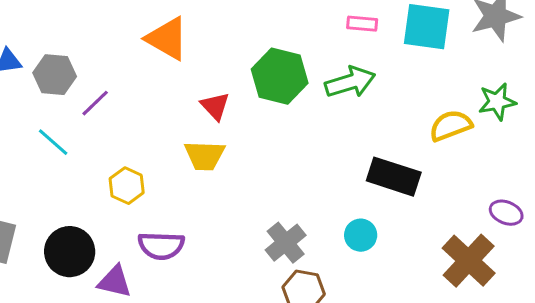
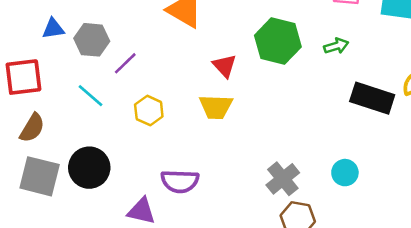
green arrow: (350, 82) -> (336, 46), size x0.6
black rectangle: (394, 177) -> (372, 98), moved
yellow hexagon: (127, 186) -> (149, 111), moved
black circle: (70, 252) -> (89, 168), moved

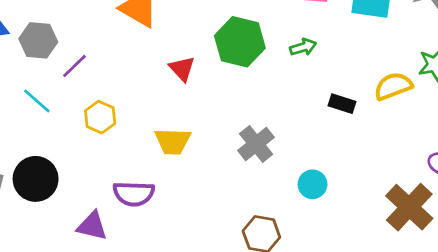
black rectangle: (372, 98) -> (342, 104), size x0.6
yellow trapezoid: (216, 107) -> (173, 141), moved
gray cross: (283, 179) -> (256, 144), moved

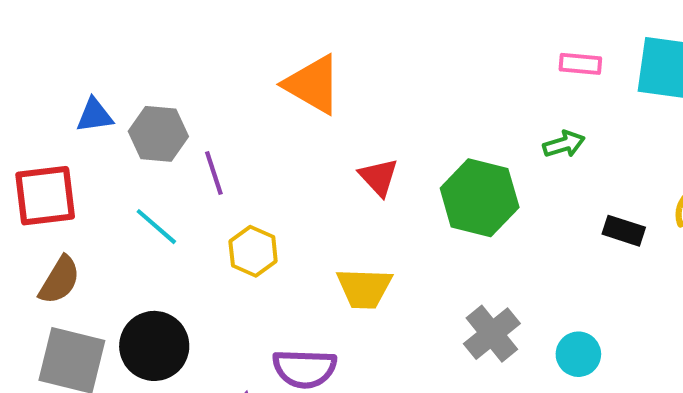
green hexagon: (240, 42) -> (480, 198), moved
purple line: (75, 66) -> (214, 173), turned -64
gray cross: (256, 144) -> (492, 334), moved

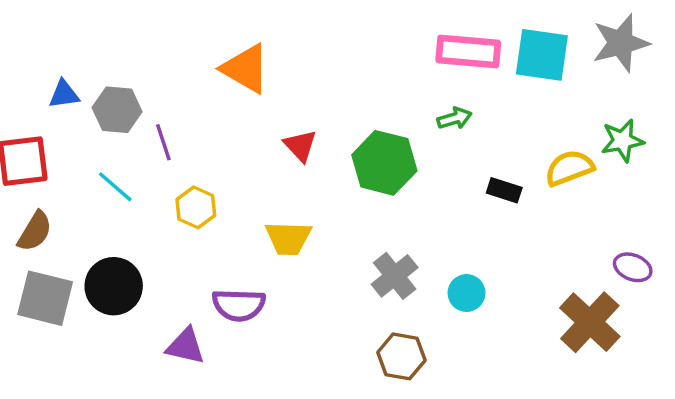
pink rectangle: (580, 64) -> (468, 51), size x1.8

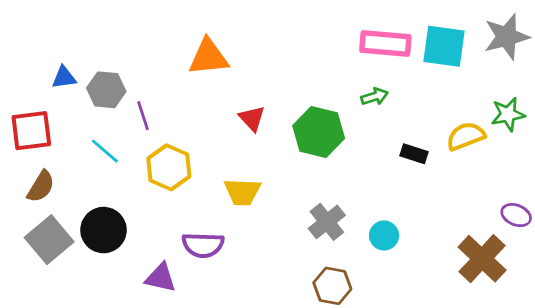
orange triangle: (246, 69) -> (208, 57), turned -36
yellow hexagon: (196, 207) -> (169, 167), size x1.4
gray square: (45, 298) -> (49, 240), turned 36

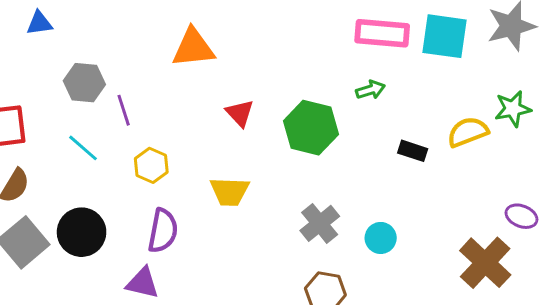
blue triangle: (64, 78) -> (39, 23), moved
yellow hexagon: (169, 167) -> (151, 165), size x0.7
purple semicircle: (203, 245) -> (163, 231), moved, turned -81

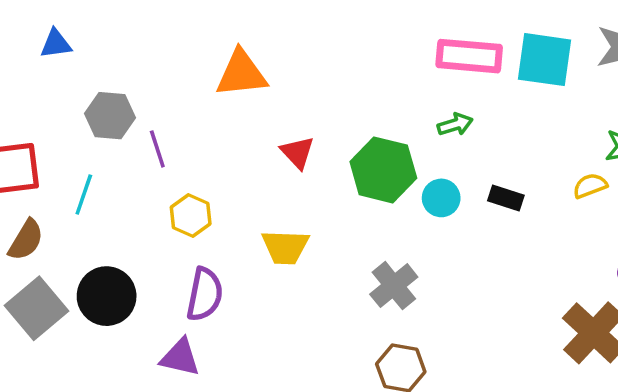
yellow semicircle: (468, 132) -> (590, 186), moved, size x0.7
cyan line: (83, 148) -> (84, 194), moved, turned 68
cyan circle: (381, 238) -> (441, 198), moved

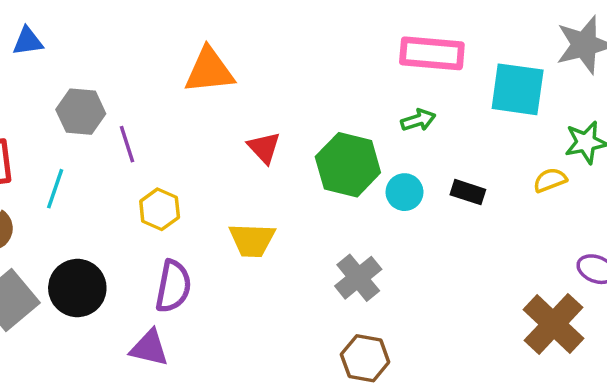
cyan square: (544, 60) -> (518, 89), moved

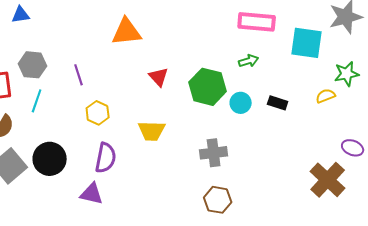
gray hexagon: (81, 112) -> (33, 65), moved
gray cross: (358, 278) -> (214, 153), turned 32

